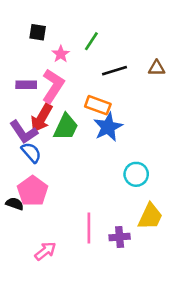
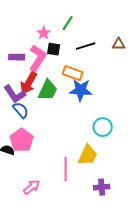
black square: (38, 32) -> (54, 49), moved
blue star: (108, 127) -> (81, 90), turned 30
yellow trapezoid: (150, 217) -> (88, 155), moved
purple cross: (120, 237) -> (102, 187), moved

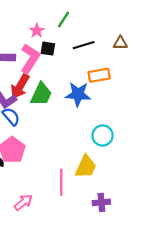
orange rectangle: (73, 73) -> (99, 75), moved, turned -30

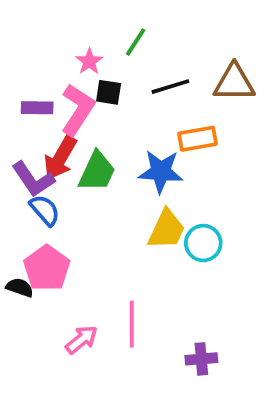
brown triangle: (120, 43) -> (234, 83), size x1.6
yellow trapezoid: (86, 167) -> (167, 230), moved
pink arrow: (23, 202) -> (82, 340), moved

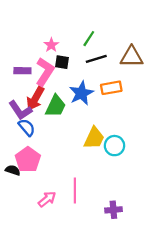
green line: (136, 42) -> (89, 39), moved
blue star: (161, 172) -> (81, 93), moved, turned -30

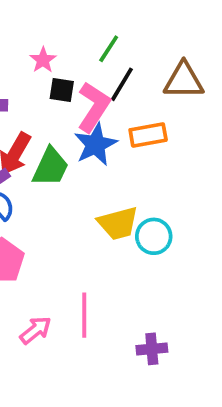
black line: (96, 59) -> (122, 84), turned -42
pink L-shape: (45, 72) -> (94, 107), moved
yellow trapezoid: (94, 138) -> (118, 223), turned 50

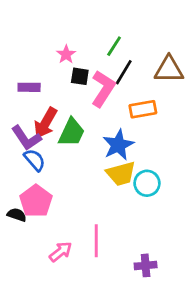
blue star: (96, 144) -> (118, 145), moved

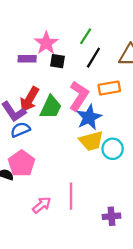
pink star: (66, 54) -> (46, 43), size x1.5
purple rectangle: (29, 87) -> (27, 59), moved
pink L-shape: (103, 89) -> (79, 96), moved
blue semicircle: (35, 160) -> (20, 130), turned -72

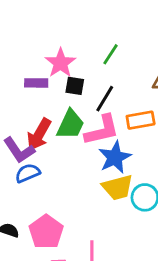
black line: (93, 58) -> (105, 99), moved
pink L-shape: (79, 96) -> (102, 130), turned 44
green trapezoid: (51, 107) -> (70, 124), moved
pink pentagon: (22, 163) -> (46, 232), moved

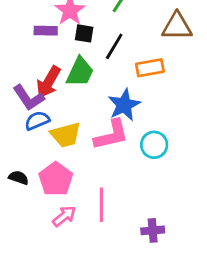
pink L-shape: (102, 130) -> (111, 135), moved
yellow trapezoid: (118, 187) -> (66, 135), moved

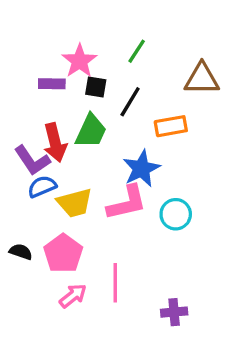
red arrow: (49, 82) -> (55, 142), turned -44

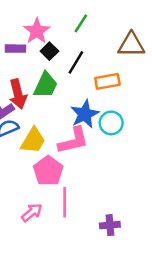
black square: (96, 87) -> (49, 51), turned 36
yellow trapezoid: (75, 203) -> (33, 141), turned -44
cyan circle: (176, 214) -> (111, 123), moved
pink pentagon: (63, 253) -> (48, 171), moved

